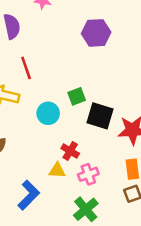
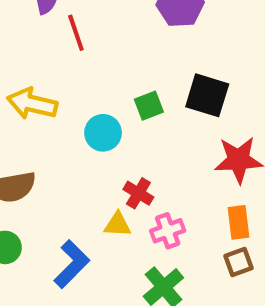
red line: (26, 68) -> (76, 33), moved
black square: (100, 116) -> (207, 95), moved

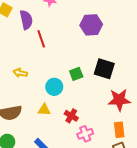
yellow arrow: (32, 104) -> (20, 73), size x0.6
yellow triangle: (118, 224) -> (44, 110), moved

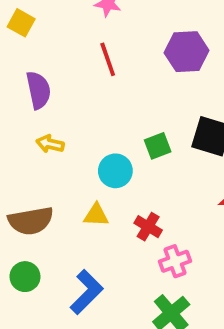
purple semicircle: (26, 20) -> (38, 90), moved
red line: (41, 39) -> (108, 59), moved

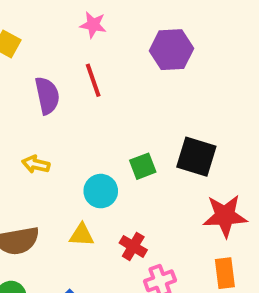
purple hexagon: (187, 52) -> (171, 50), moved
purple semicircle: (38, 90) -> (47, 96), moved

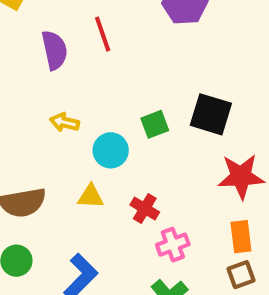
yellow arrow: (36, 164) -> (65, 122), moved

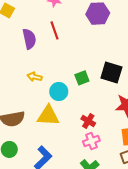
yellow triangle: (91, 196) -> (48, 116), size x1.6
red cross: (145, 209) -> (88, 121), moved

